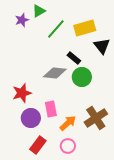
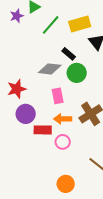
pink rectangle: (51, 109) -> (58, 96), moved
orange arrow: (68, 123) -> (63, 119), turned -138
red rectangle: (38, 145) -> (43, 130), moved, turned 54

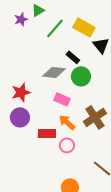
yellow rectangle: (80, 24) -> (84, 27), turned 45
pink rectangle: (58, 96) -> (62, 99), turned -56
purple circle: (26, 114) -> (20, 117), moved
orange arrow: (63, 119) -> (67, 122), turned 42

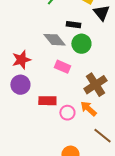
black rectangle: (73, 57) -> (73, 25), turned -32
gray diamond: (54, 72) -> (54, 40), turned 45
orange arrow: (67, 122) -> (88, 109), moved

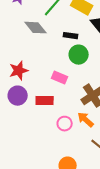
gray diamond: (54, 40) -> (36, 28), moved
red rectangle: (47, 101) -> (45, 101), moved

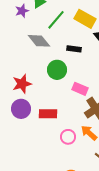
green circle: (79, 55) -> (57, 70), moved
pink rectangle: (60, 78) -> (80, 89), moved

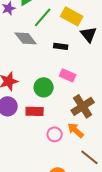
green circle: (57, 70) -> (44, 87), moved
pink rectangle: (80, 89) -> (68, 75), moved

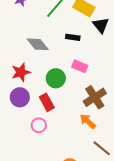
gray diamond: (26, 38) -> (38, 44), moved
red rectangle: (35, 111) -> (47, 102), turned 60
pink circle: (55, 134) -> (39, 125), moved

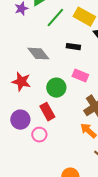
red star: (21, 72) -> (21, 82), turned 30
purple circle: (20, 97) -> (20, 120), moved

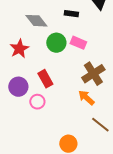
red star: (21, 82) -> (19, 49), turned 30
green circle: (56, 88) -> (56, 43), moved

